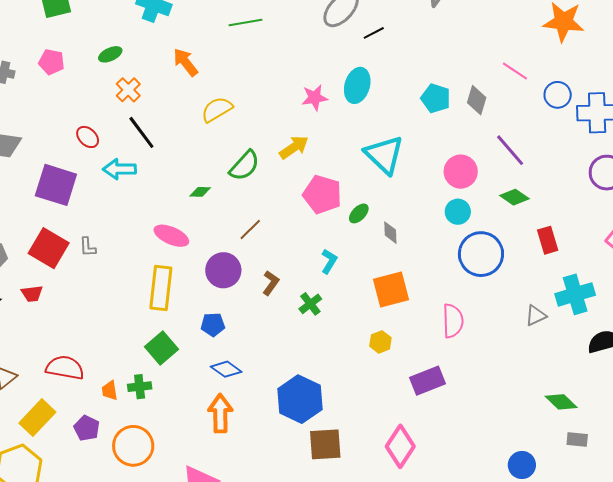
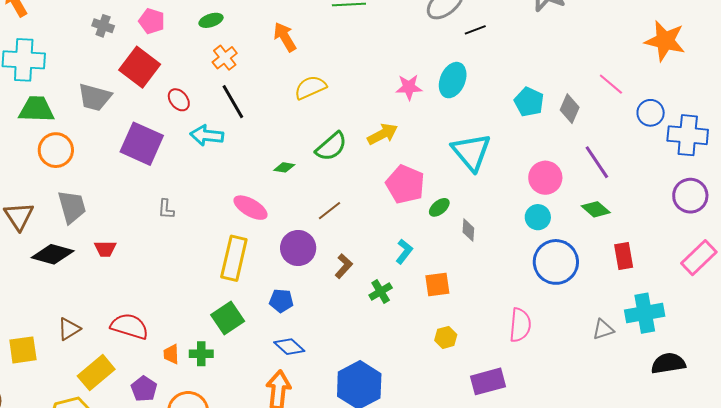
red square: (49, 248) -> (140, 67), moved
orange square: (391, 290) -> (437, 285), moved, size x0.7

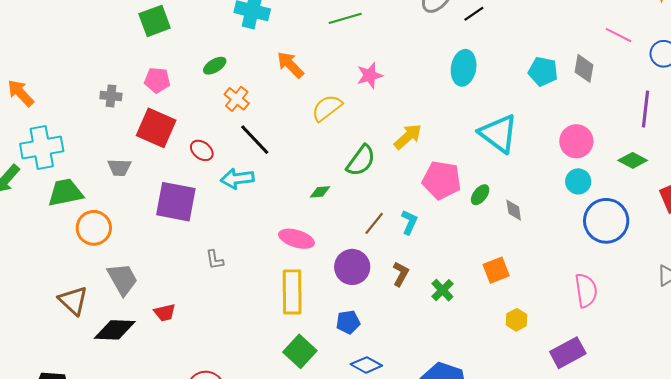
pink star: (409, 87) -> (370, 75), moved
gray trapezoid: (95, 97) -> (119, 168), size x0.7
purple line: (597, 162) -> (645, 109), moved, turned 54
cyan L-shape: (404, 251) -> (409, 222), moved

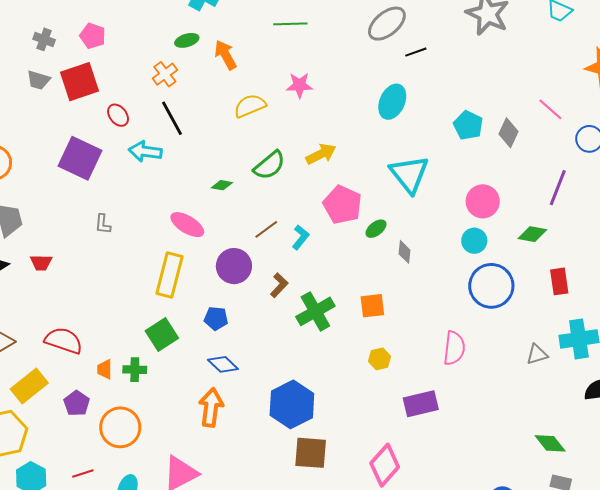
green ellipse: (215, 66) -> (187, 40), moved
red square: (156, 128) -> (80, 82), turned 33
green diamond: (633, 160) -> (532, 234), turned -32
gray trapezoid: (119, 168) -> (38, 80), moved
green cross: (442, 290) -> (315, 311), size x1.6

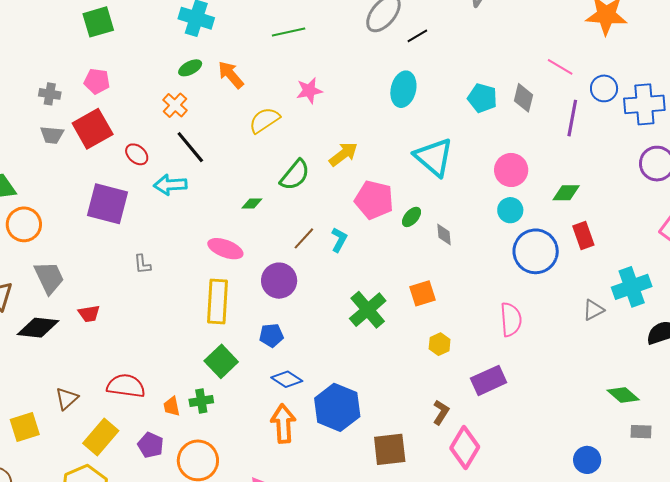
purple line: (558, 188) -> (572, 118), moved
red rectangle: (559, 281) -> (583, 236), moved
brown L-shape: (279, 285) -> (441, 412), moved
blue hexagon: (292, 404) -> (337, 407), moved

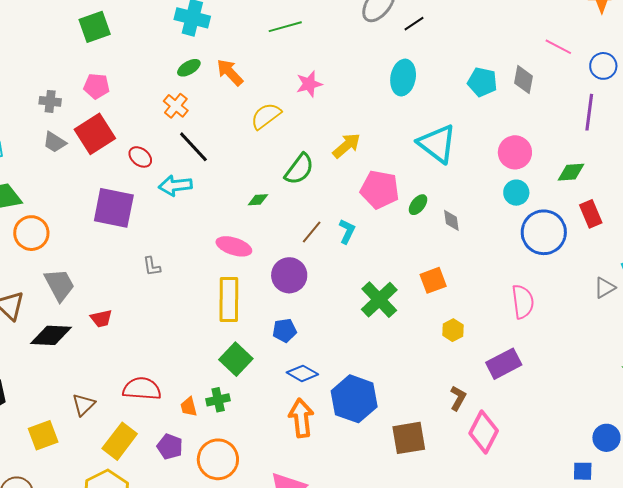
purple line: (572, 118) -> (589, 112), moved
gray trapezoid: (52, 135) -> (55, 142), turned 30

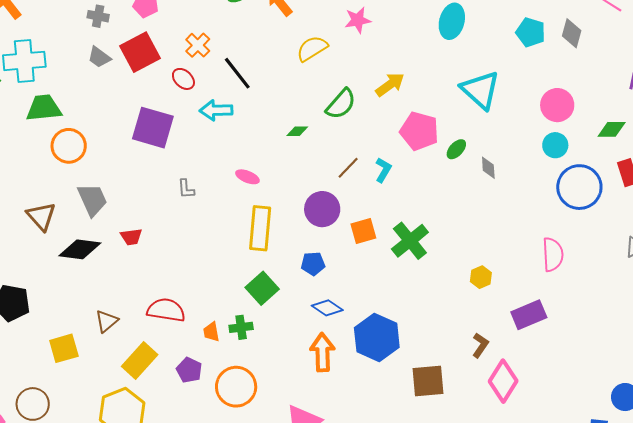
orange cross: (176, 106) -> (198, 45), moved
pink ellipse: (234, 246) -> (247, 177), moved, size x0.7
orange square: (433, 280) -> (363, 231), moved

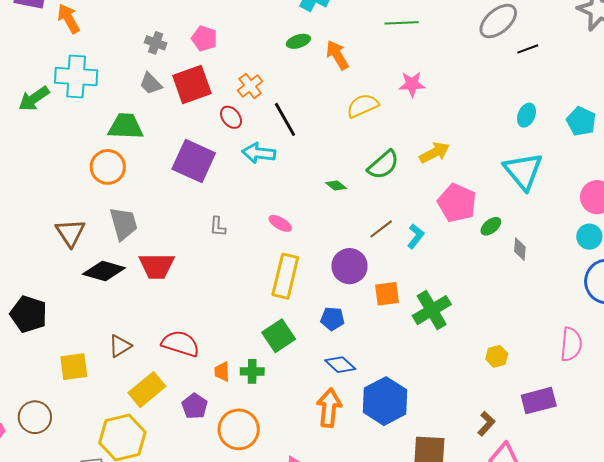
cyan ellipse: (452, 21) -> (527, 115), moved, size x0.7
green trapezoid: (44, 108) -> (126, 126), moved
green diamond: (297, 131) -> (336, 186), turned 30
red trapezoid: (131, 237) -> (157, 266), size x1.6

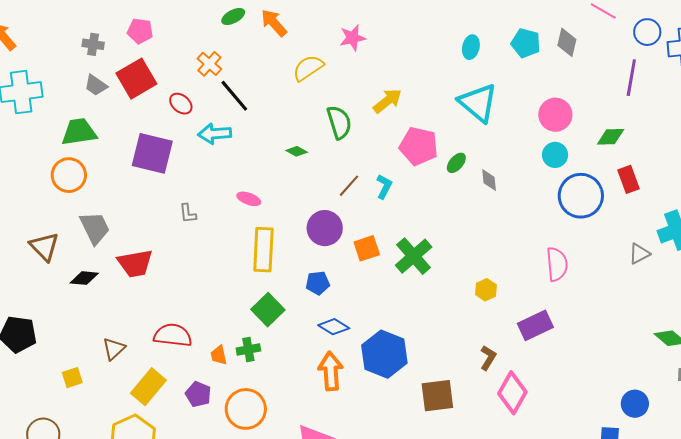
orange cross: (250, 86) -> (209, 64), moved
green semicircle: (383, 165) -> (339, 122), turned -56
black diamond: (104, 271) -> (84, 278), size x0.7
yellow square: (74, 367) -> (72, 378), size x0.7

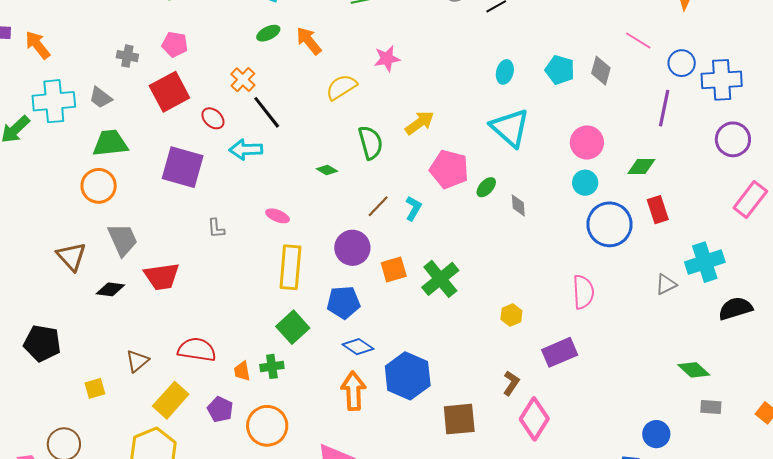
gray trapezoid: (96, 85) -> (101, 98), moved
blue pentagon: (318, 283) -> (343, 302), size x1.4

